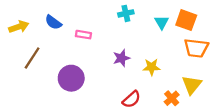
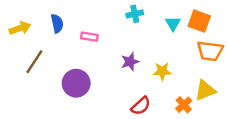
blue semicircle: (53, 22) -> (57, 23), turned -138
yellow triangle: (192, 85) -> (205, 90), turned 30

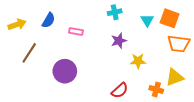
blue semicircle: (57, 23) -> (49, 20), turned 42
purple star: (130, 62) -> (119, 41), moved
orange cross: (184, 105) -> (156, 89), turned -32

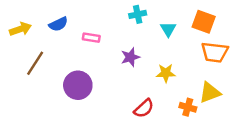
blue semicircle: (49, 20) -> (58, 24), turned 35
cyan triangle: (147, 20) -> (168, 29), moved
purple star: (119, 41) -> (130, 57), moved

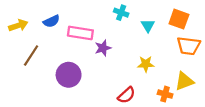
cyan cross: (138, 14) -> (121, 13), turned 32
pink rectangle: (91, 38) -> (80, 33), size x1.6
purple star: (130, 57) -> (103, 48), moved

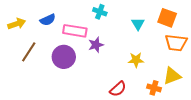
cyan cross: (121, 13) -> (100, 12), moved
purple circle: (69, 75) -> (64, 57), moved

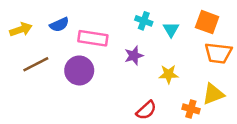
cyan cross: (100, 12) -> (144, 21), moved
purple star: (96, 45) -> (134, 56), moved
brown line: (29, 52) -> (36, 64), turned 30

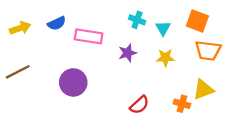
brown line: (36, 64) -> (18, 72), moved
purple circle: (79, 70) -> (73, 82), moved
yellow star: (169, 74) -> (165, 58), moved

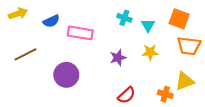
yellow arrow: (20, 28) -> (18, 14), moved
purple star: (128, 53) -> (118, 58), moved
brown line: (18, 72) -> (25, 54), moved

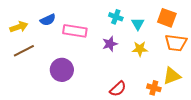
yellow arrow: (18, 14) -> (19, 27), moved
purple star: (118, 58) -> (110, 44), moved

